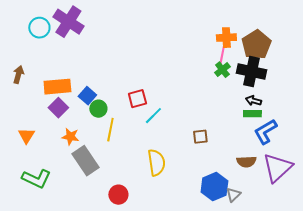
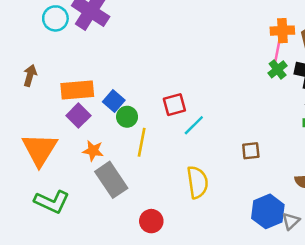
orange triangle: (26, 136) -> (40, 150), size x1.8

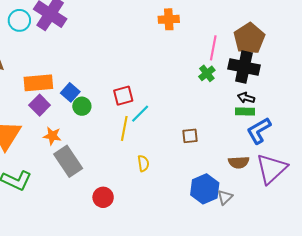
orange cross: (282, 31) -> (169, 19), moved
green cross: (278, 69) -> (207, 73), moved
yellow line: (142, 142) -> (124, 128), moved
yellow semicircle: (197, 182) -> (143, 163), size x0.6

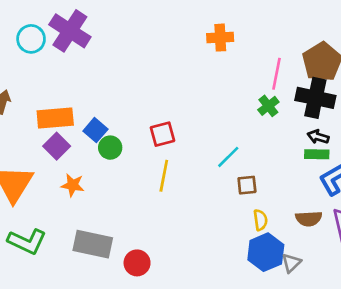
cyan line: (140, 114) -> (228, 157), moved
gray rectangle: (68, 161) -> (93, 244), moved, turned -44
yellow semicircle: (143, 163) -> (260, 220), moved

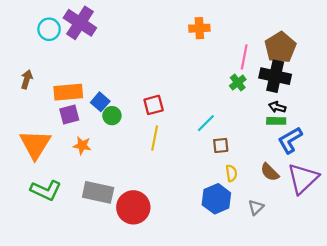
purple square: (57, 146) -> (69, 115), turned 30
brown semicircle: (309, 219) -> (270, 172), turned 48
blue hexagon: (266, 252) -> (216, 199), moved
red circle: (137, 263) -> (133, 207), size x1.6

